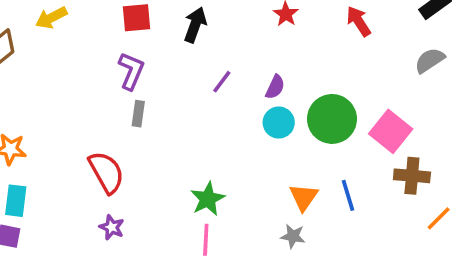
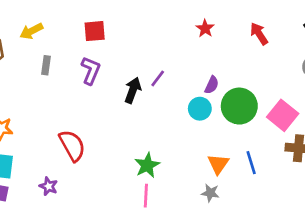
black arrow: (195, 25) -> (133, 90), moved
purple semicircle: (275, 87) -> (212, 85), moved
gray rectangle: (138, 114) -> (46, 65), moved
purple star: (112, 227) -> (49, 186), moved

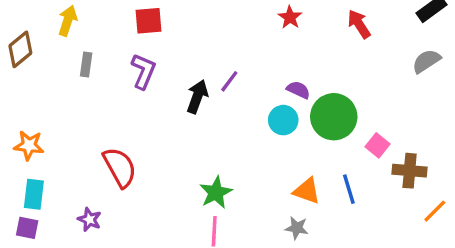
yellow arrow: (31, 31) -> (68, 21), turned 135
purple semicircle: (212, 85) -> (298, 90), turned -90
pink square: (283, 115) -> (378, 145), moved, size x0.6
orange triangle: (218, 164) -> (307, 191), turned -45

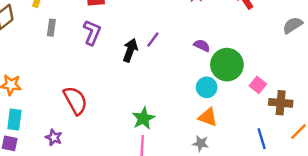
cyan circle: (283, 120) -> (207, 87), moved
blue line: (349, 189) -> (262, 139), moved

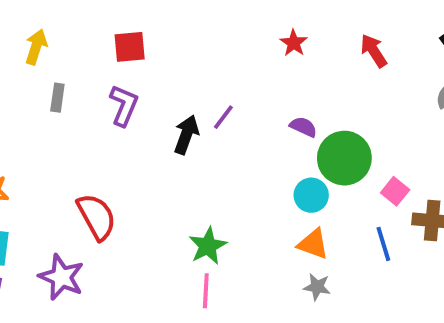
purple star: (54, 137) -> (61, 277), size x1.6
blue line: (262, 139) -> (383, 244), moved
gray star: (201, 143) -> (317, 287), moved

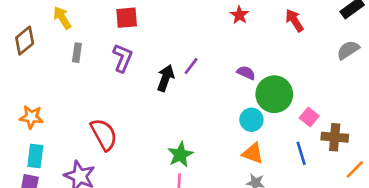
yellow arrow: (36, 47) -> (62, 18), turned -50

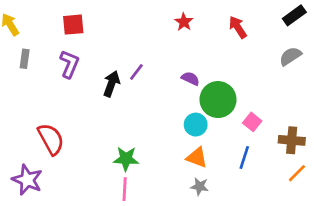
brown cross: (335, 137) -> (292, 140), moved
blue line: (301, 153) -> (244, 157), turned 35
green star: (180, 155) -> (126, 159), turned 30

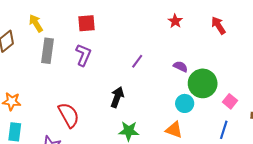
gray rectangle: (25, 59) -> (47, 51), size x1.6
black arrow: (111, 84) -> (117, 97), moved
orange triangle: (197, 157) -> (174, 130), moved

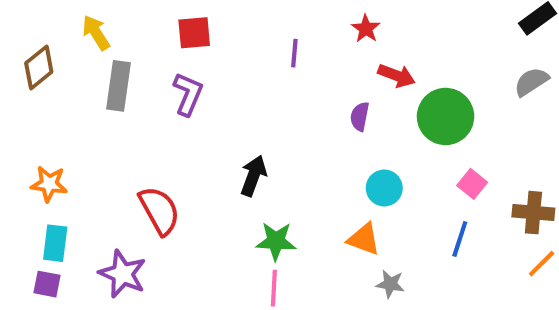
red arrow: (218, 25) -> (396, 76), moved, turned 144
purple line: (137, 61) -> (294, 53), moved, turned -32
purple semicircle: (180, 67) -> (360, 116), moved, turned -104
green circle: (203, 83) -> (446, 116), moved

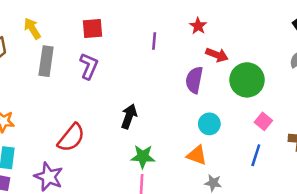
purple semicircle: (360, 116) -> (194, 80), size x1.5
red semicircle: (159, 210) -> (71, 138), turned 68

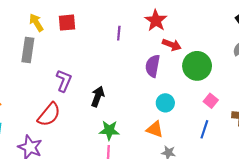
red star: (198, 26) -> (156, 20), size x1.5
yellow arrow: (32, 28) -> (36, 23), moved
purple L-shape: (89, 66) -> (64, 81), moved

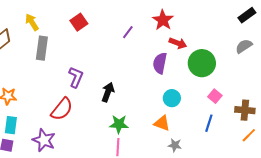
yellow arrow: (36, 23) -> (32, 22), moved
red square: (67, 23) -> (79, 22), turned -30
purple line: (119, 33) -> (128, 32), turned 32

